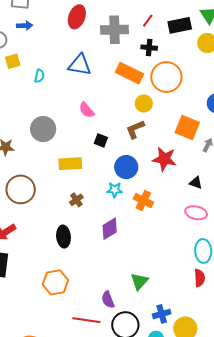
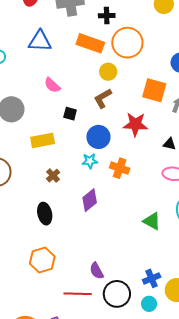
green triangle: (139, 281) -> (152, 221), moved, turned -36

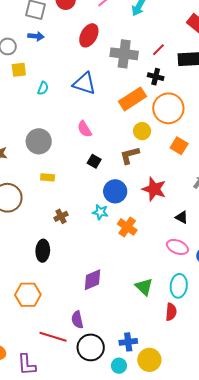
orange rectangle: (90, 43) -> (132, 99), turned -68
orange square: (154, 90) -> (179, 146), moved, size x0.7
yellow rectangle: (43, 140) -> (48, 177), moved, size x0.6
purple diamond: (90, 200) -> (92, 280), moved

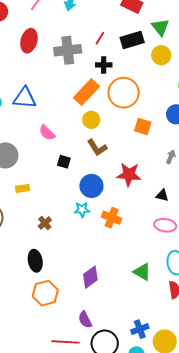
blue triangle: (84, 83) -> (25, 98), moved
yellow circle: (142, 131) -> (91, 120), moved
brown L-shape: (130, 155) -> (97, 148), turned -95
orange hexagon: (28, 295) -> (45, 293), moved

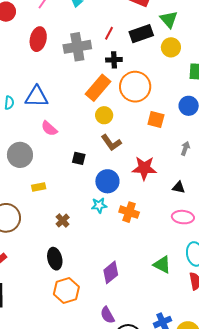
pink semicircle: (47, 133) -> (49, 128), moved

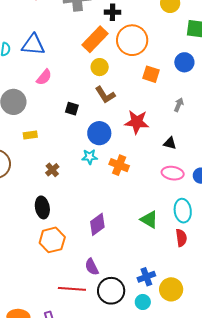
pink semicircle: (49, 128) -> (44, 77), turned -96

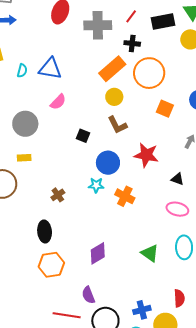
yellow rectangle: (30, 135) -> (24, 158), moved
red semicircle: (181, 238) -> (179, 298), moved

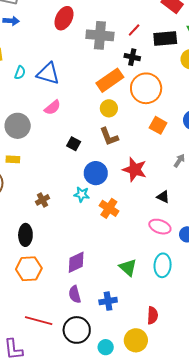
purple semicircle: (88, 295) -> (75, 294), moved
blue cross: (142, 310) -> (108, 301), moved

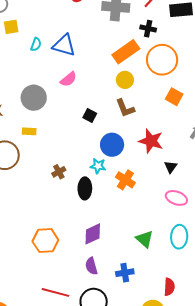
black triangle: (163, 197) -> (171, 167), moved, turned 40
black ellipse: (25, 235) -> (85, 188), moved

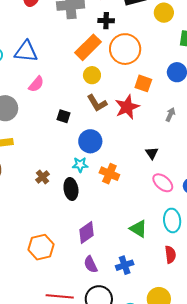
red star: (151, 141) -> (127, 107), moved, turned -30
pink ellipse: (176, 198) -> (163, 183), turned 30
red semicircle: (169, 287) -> (170, 255), moved

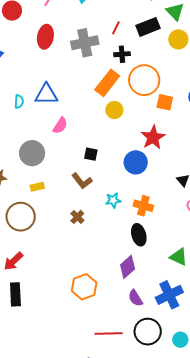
orange square: (143, 83) -> (165, 102), moved
brown L-shape: (97, 103) -> (82, 181), moved
blue circle: (90, 141) -> (136, 162), moved
black ellipse: (71, 189) -> (139, 235), moved
blue cross: (125, 265) -> (169, 295), size x1.5

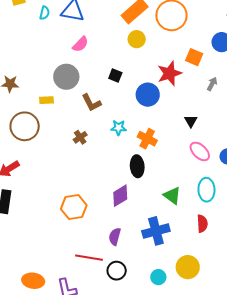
orange square: (165, 102) -> (194, 57), moved
gray circle: (32, 153) -> (66, 77), moved
black square: (91, 154) -> (115, 75), moved
purple semicircle: (135, 298) -> (115, 237), moved, turned 36
black circle: (148, 332) -> (117, 271), moved, size x0.7

